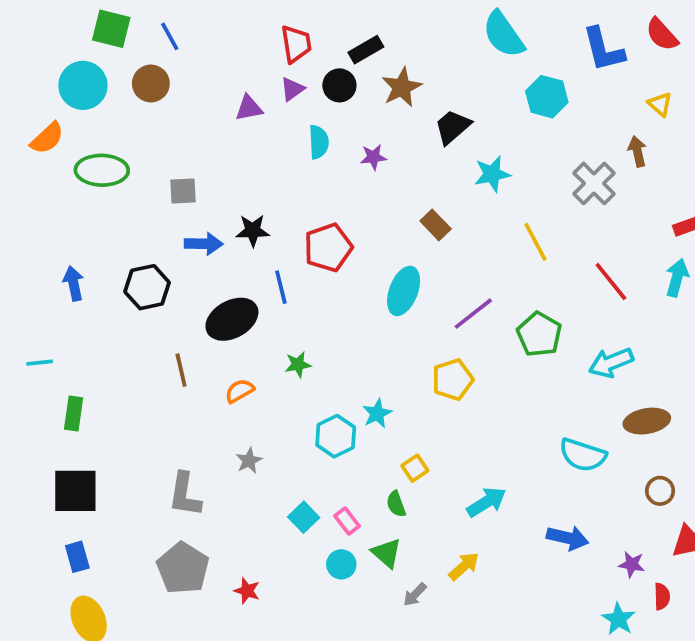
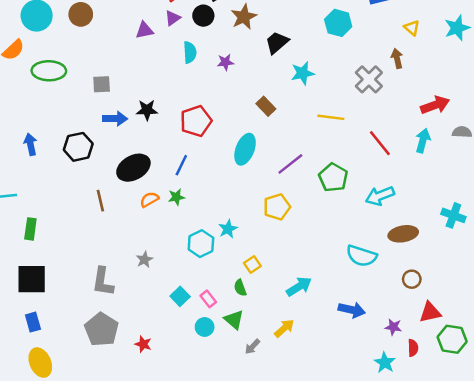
yellow line: (536, 242) -> (331, 117), turned -55
blue line: (281, 287) -> (181, 165), moved, turned 40
orange semicircle: (239, 391) -> (149, 199), moved

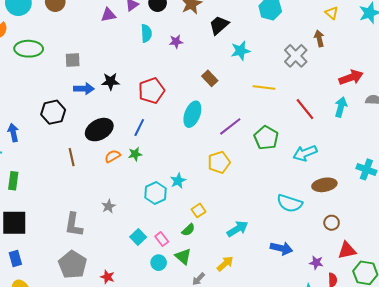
blue arrow: (30, 144) -> (13, 133), moved
green semicircle: (240, 288) -> (188, 230), turned -112

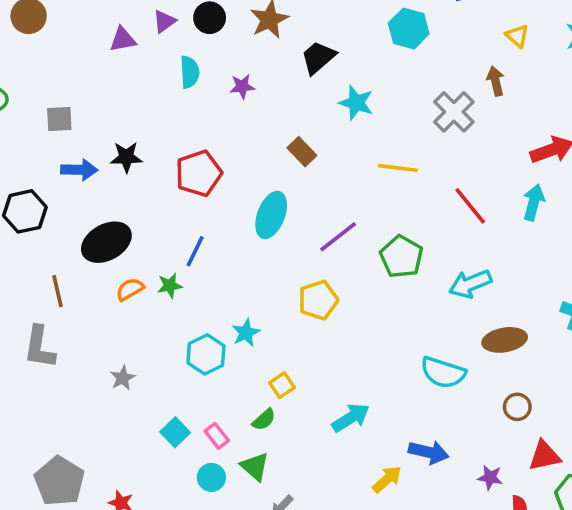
cyan star: (240, 51) -> (356, 103), turned 30
blue line: (139, 128) -> (195, 251), moved
gray L-shape: (74, 225) -> (39, 347), moved
yellow arrow: (225, 264) -> (387, 479), moved

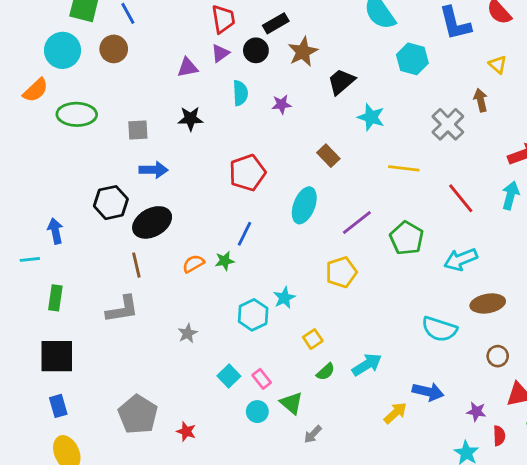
black star: (126, 157) -> (190, 119), moved
black ellipse: (106, 242) -> (152, 222), moved
gray L-shape: (39, 347) -> (122, 309), turned -108
green semicircle: (264, 420) -> (326, 372), moved

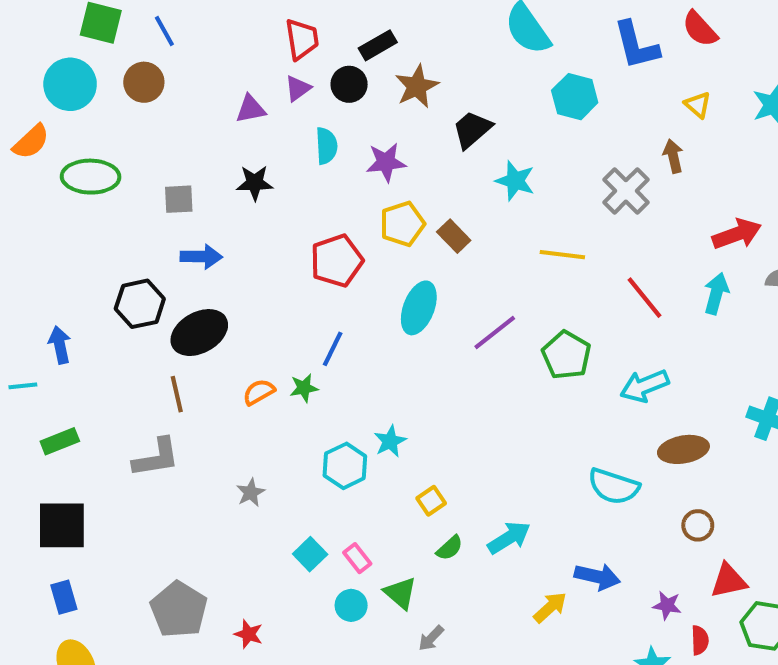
purple star: (282, 104) -> (386, 162), size x1.4
yellow pentagon: (341, 272) -> (402, 224), moved
green rectangle: (55, 298) -> (60, 441), turned 60

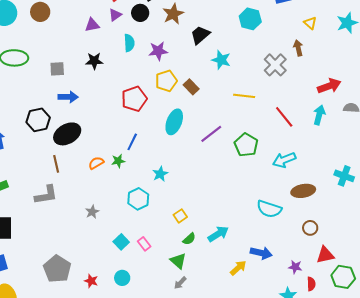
cyan star: (390, 441) -> (160, 174), moved
green triangle: (400, 593) -> (178, 261), moved
cyan circle: (351, 605) -> (122, 278), moved

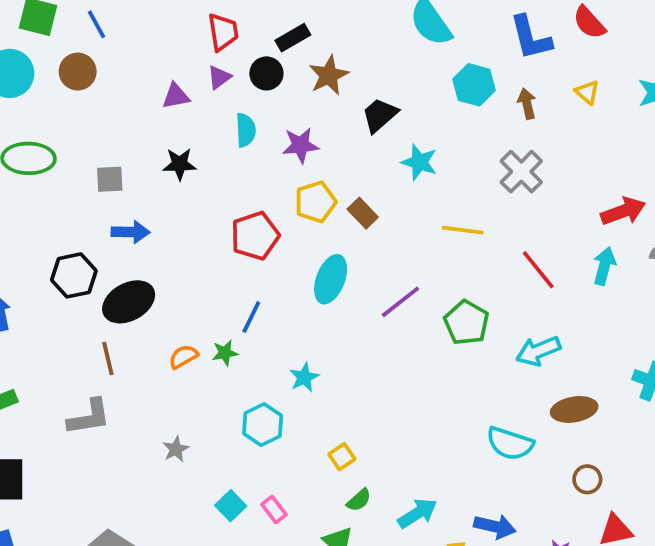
brown arrow: (298, 48) -> (527, 104), moved
cyan arrow: (218, 234) -> (417, 513), moved

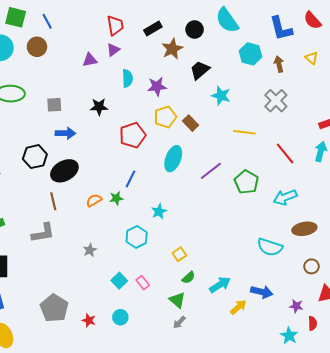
black circle: (266, 73) -> (195, 29), moved
black star: (180, 164) -> (99, 107), moved

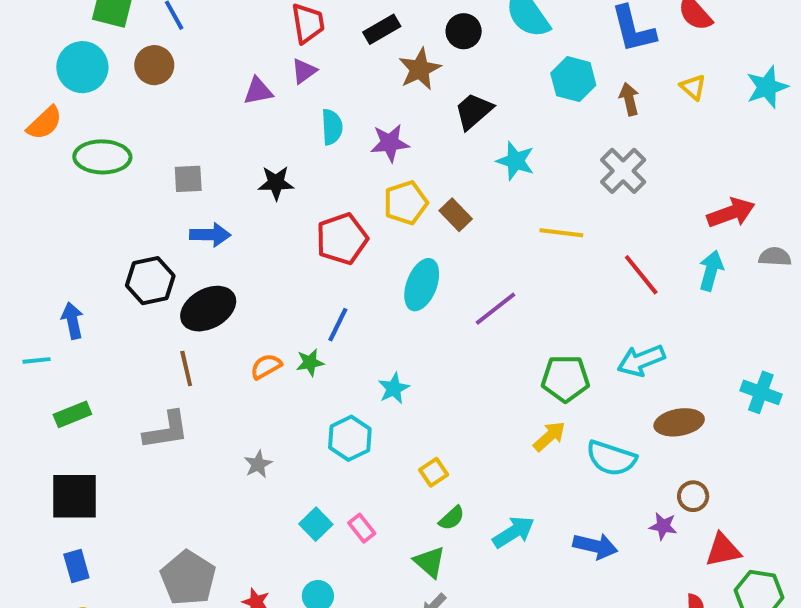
green pentagon: (246, 182) -> (565, 378), moved, turned -30
purple star: (296, 306) -> (663, 526), moved
yellow arrow: (238, 307) -> (549, 436), moved

